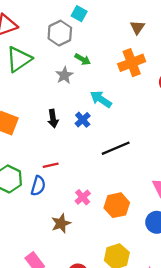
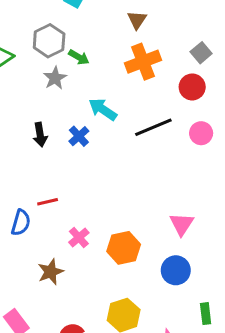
brown triangle: (137, 27) -> (137, 20), moved
gray hexagon: (60, 33) -> (49, 41), moved
black line: (116, 148) -> (153, 127), moved
red line: (51, 165) -> (48, 202), moved

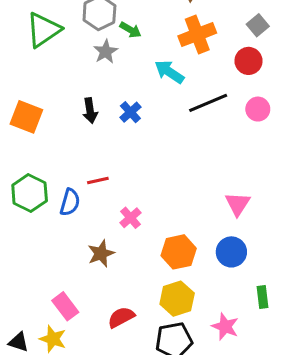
cyan arrow: (103, 109) -> (169, 72), moved
orange hexagon: (124, 248) -> (179, 252), moved

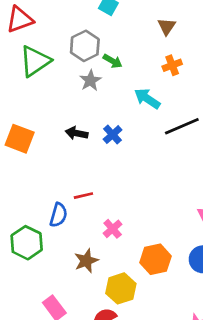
orange cross: (197, 35) -> (172, 65), size x0.6
black arrow: (90, 111) -> (77, 133), turned 110
green hexagon: (30, 193) -> (27, 243), moved
yellow hexagon: (177, 299) -> (121, 288), moved

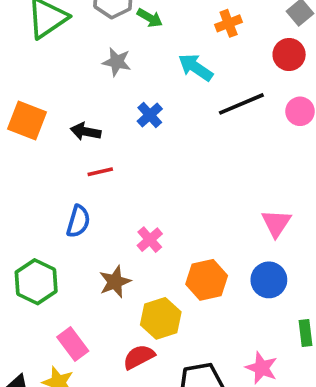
gray star: (90, 81) -> (117, 62), moved, turned -30
black arrow: (77, 133) -> (86, 131), moved
red line: (83, 196) -> (100, 172), moved
green hexagon: (27, 243) -> (36, 282), moved

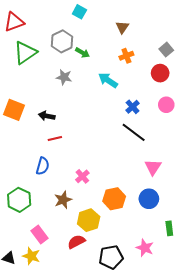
black line: (241, 104) -> (134, 132), moved, turned 60
blue cross: (150, 115) -> (133, 107), moved

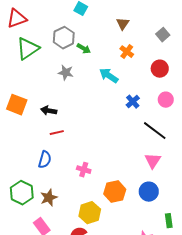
gray square: (166, 50) -> (163, 35), moved
orange cross: (126, 56) -> (127, 52), turned -32
black line: (134, 132) -> (155, 131), moved
pink cross: (82, 176) -> (84, 170), turned -32
brown star: (63, 200) -> (49, 198), moved

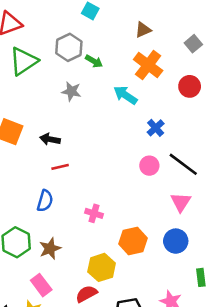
brown triangle: (123, 24) -> (143, 30), turned 32
orange cross: (127, 52) -> (148, 65), size x1.6
pink circle: (166, 100) -> (149, 166), moved

